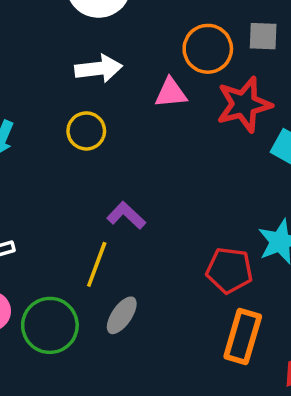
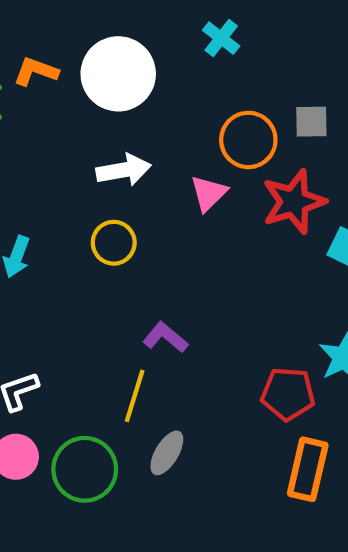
pink triangle: (171, 93) -> (209, 193), turned -36

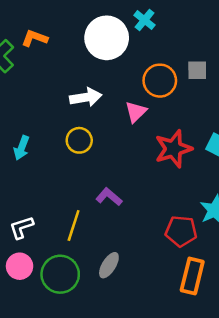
white circle: (118, 74) -> (107, 38), moved
red star: (294, 202) -> (173, 149), moved
yellow line: (135, 396) -> (74, 226), moved

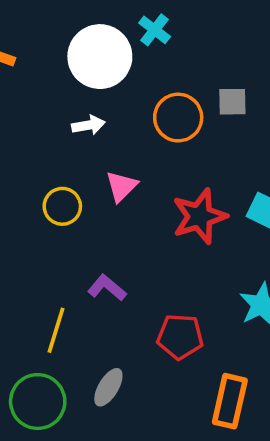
white arrow: (86, 97) -> (88, 125), moved, size x0.7
pink triangle: (136, 112) -> (121, 186), moved
red pentagon: (181, 231) -> (180, 337), moved

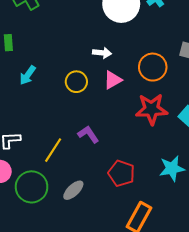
orange circle: (178, 118) -> (153, 67), moved
white arrow: (88, 125) -> (102, 53), moved

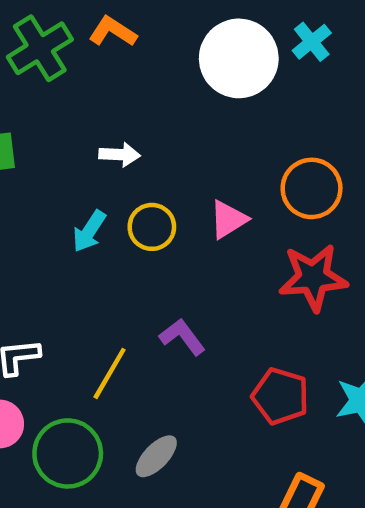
white arrow: (102, 53) -> (120, 155), moved
cyan arrow: (28, 75) -> (89, 231), moved
red pentagon: (121, 173) -> (280, 396), moved

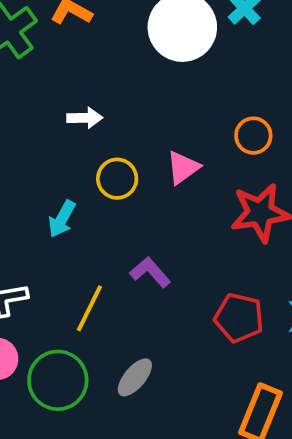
orange circle: (312, 188) -> (253, 136), size x0.7
cyan arrow: (89, 231) -> (62, 219), moved

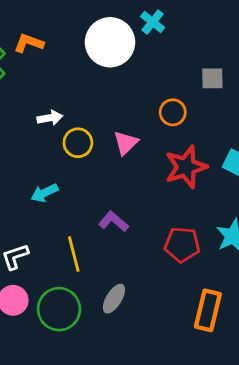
yellow circle: (117, 179) -> (78, 143), moved
cyan arrow: (62, 219) -> (44, 193), turned 44
yellow line: (89, 308) -> (74, 254), turned -32

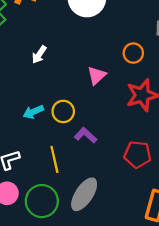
white arrow: (50, 118) -> (39, 55), turned 132
yellow circle: (78, 143) -> (63, 111), moved
gray ellipse: (114, 299) -> (84, 194), size x1.5

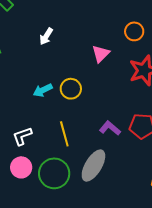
purple L-shape: (86, 135) -> (110, 128), moved

